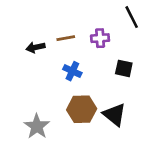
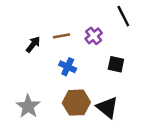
purple cross: (100, 38) -> (94, 36), turned -35
black arrow: (36, 47) -> (33, 44), turned 140
gray star: (37, 126) -> (28, 106), moved

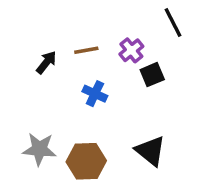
black square: (116, 64) -> (152, 75), moved, turned -35
brown hexagon: (76, 103) -> (86, 161), moved
gray star: (28, 106) -> (39, 149), turned -30

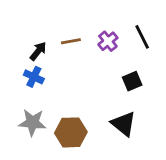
black line: (173, 23) -> (142, 37), moved
black square: (152, 75) -> (132, 81), moved
blue cross: (95, 94) -> (34, 77), moved

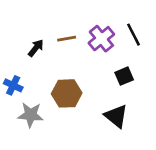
purple cross: (108, 41) -> (101, 39), size x1.4
blue cross: (34, 77) -> (13, 85), moved
brown hexagon: (71, 132) -> (67, 93), moved

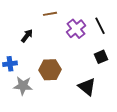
brown line: (67, 39) -> (50, 14), moved
black square: (124, 76) -> (101, 57), moved
blue cross: (13, 85) -> (10, 64), turned -32

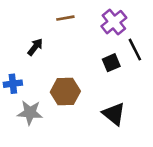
black line: (100, 26) -> (135, 50), moved
purple cross: (76, 29) -> (114, 22), moved
black square: (101, 57) -> (111, 63), moved

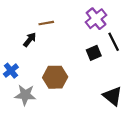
brown line: (65, 18) -> (46, 23), moved
blue cross: (13, 84) -> (11, 71), turned -32
black triangle: (114, 114) -> (113, 96), moved

